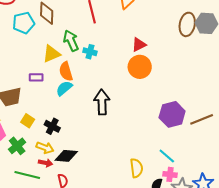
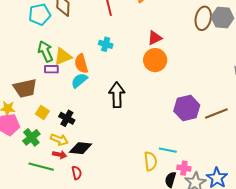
green arrow: (71, 41) -> (45, 51), moved
yellow triangle: (52, 54) -> (63, 56), moved
cyan line: (167, 156) -> (168, 150), moved, turned -30

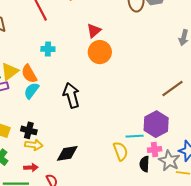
purple hexagon: (187, 108) -> (156, 124), moved
yellow arrow: (59, 140) -> (34, 145), moved
black diamond: (81, 148) -> (67, 153), moved

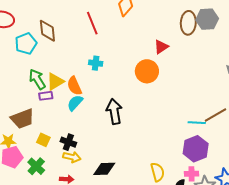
red triangle: (94, 31) -> (161, 47), moved
cyan line: (135, 136) -> (197, 123), moved

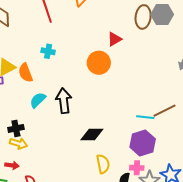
cyan semicircle: (75, 103) -> (38, 100), moved
black cross: (68, 142) -> (16, 128), turned -35
black diamond: (104, 169) -> (92, 135), moved

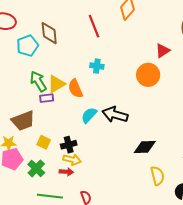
black arrow: (64, 101) -> (115, 115), turned -65
red arrow: (12, 165) -> (66, 172), moved

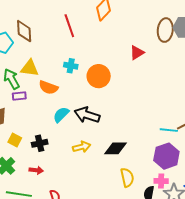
orange circle: (148, 75) -> (99, 76), moved
yellow triangle: (56, 84) -> (30, 68), moved, turned 36
orange semicircle: (75, 89) -> (48, 87), turned -48
yellow arrow: (72, 160) -> (82, 147), moved, turned -30

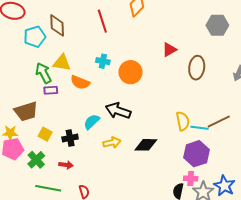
brown ellipse: (165, 30) -> (197, 68), moved
cyan semicircle: (61, 115) -> (92, 122), moved
yellow semicircle: (127, 178) -> (183, 121), moved

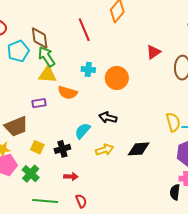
green arrow: (43, 73) -> (47, 57), moved
black arrow: (118, 111) -> (108, 118), size x0.7
red arrow: (66, 165) -> (71, 177), moved

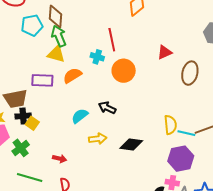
red line: (84, 30) -> (112, 40), moved
orange semicircle: (67, 93) -> (72, 75), turned 120
purple rectangle: (39, 103) -> (42, 80), size x1.5
black cross: (62, 149) -> (23, 116), moved

